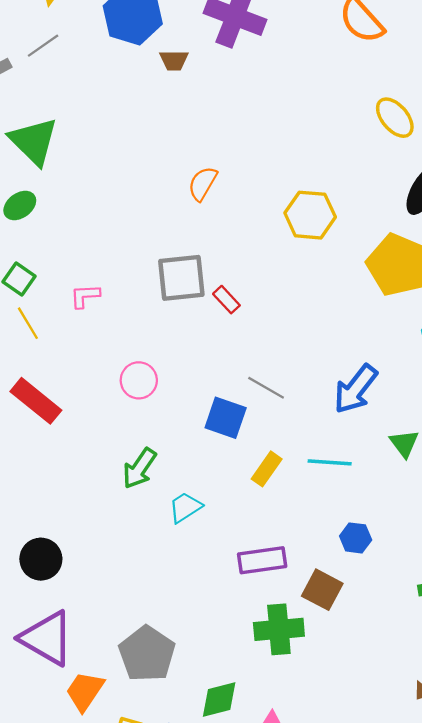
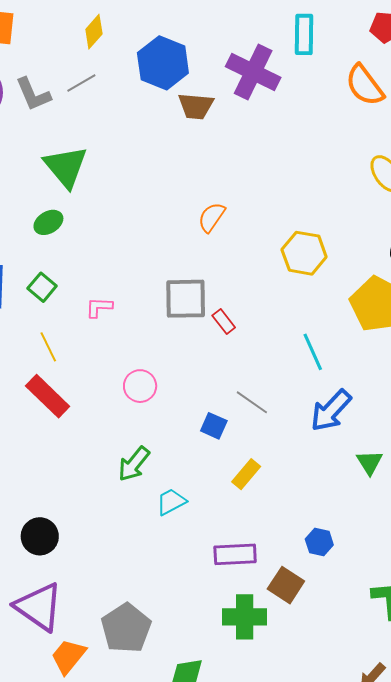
brown trapezoid: (174, 60) -> (196, 106), size x1.4
yellow line: (28, 323) -> (48, 347), moved
blue square: (226, 418) -> (214, 426), size x0.7
cyan line: (330, 462) -> (313, 352), moved, turned 57

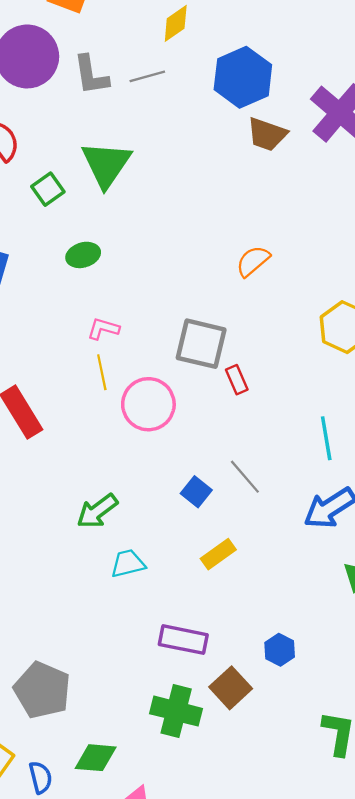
green ellipse: (48, 222) -> (83, 255), moved
green square: (42, 287) -> (48, 189), moved
yellow line: (48, 347) -> (102, 372), moved
pink circle: (140, 386) -> (148, 404), moved, size x1.4
gray pentagon: (126, 628) -> (42, 690), turned -30

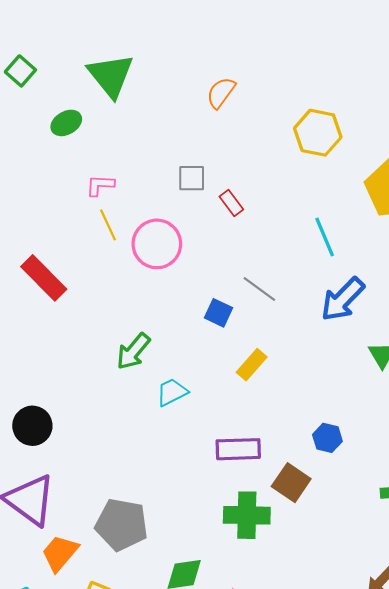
green triangle: (106, 164) -> (111, 76), moved
gray square: (201, 344) -> (192, 178), size x0.6

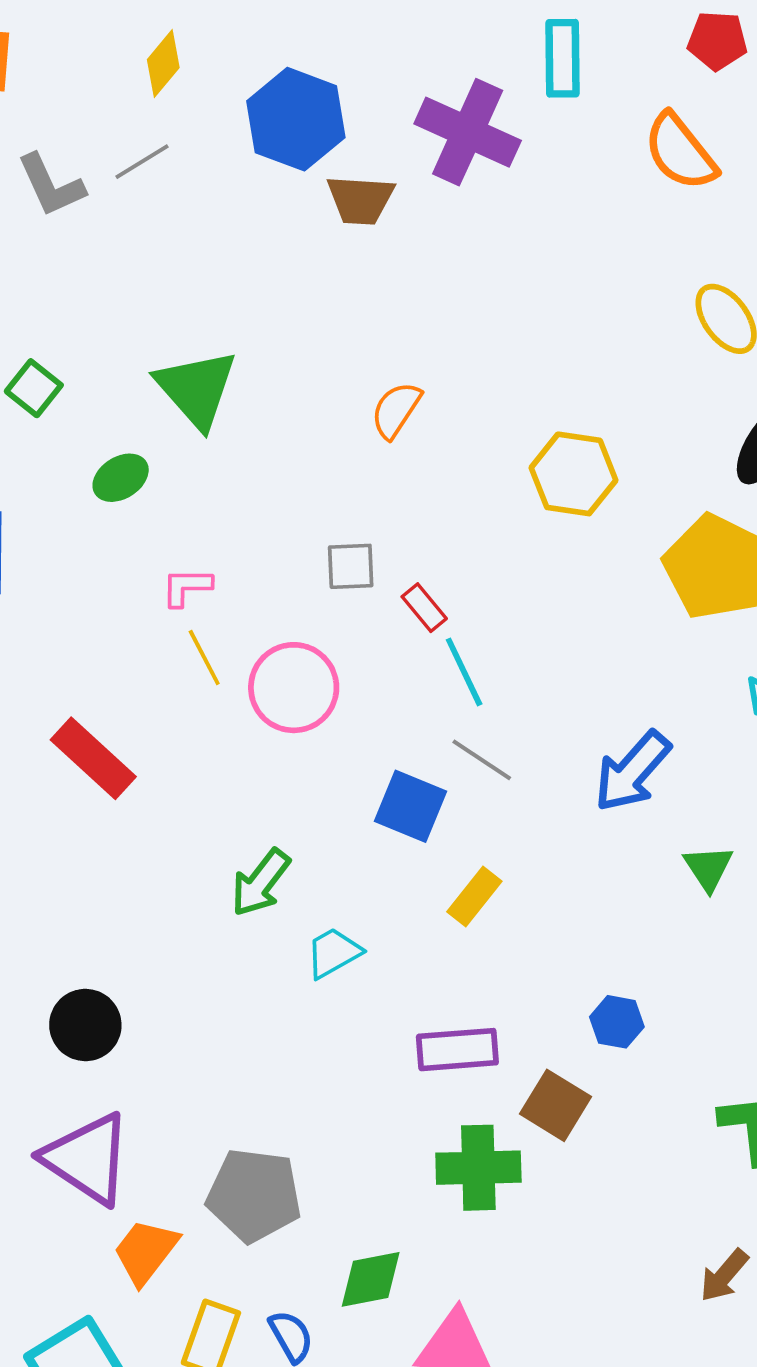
cyan line: (325, 237) -> (464, 672), moved
blue square: (219, 313) -> (411, 806), size x1.4

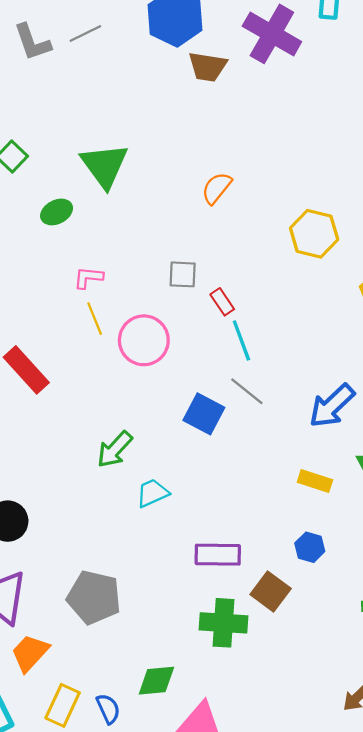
yellow rectangle: (474, 897) -> (315, 481), moved, turned 64
gray pentagon: (254, 1195) -> (94, 597), moved

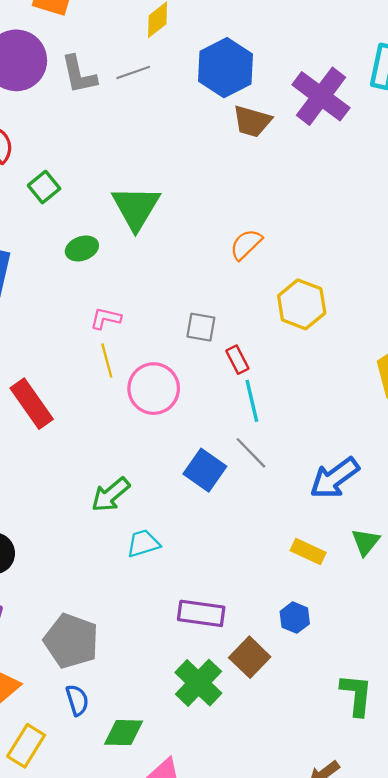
yellow hexagon: (314, 234) -> (302, 304), moved
green cross: (224, 623) -> (198, 683), turned 33
blue semicircle: (108, 709) -> (77, 700), moved

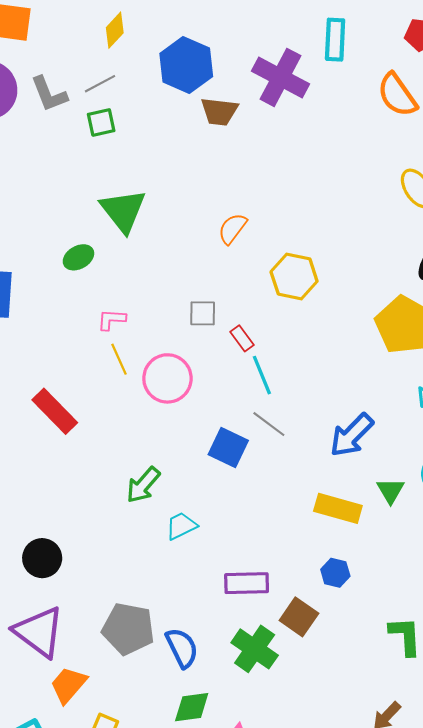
green square: (44, 187) -> (101, 123), moved, turned 36
yellow rectangle: (308, 552) -> (338, 508), size x1.4
blue semicircle: (77, 700) -> (182, 648), moved, size x1.4

